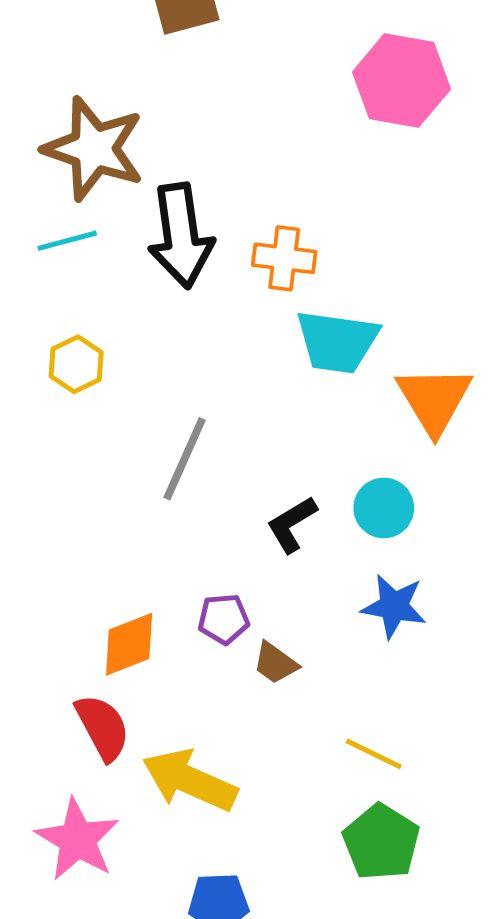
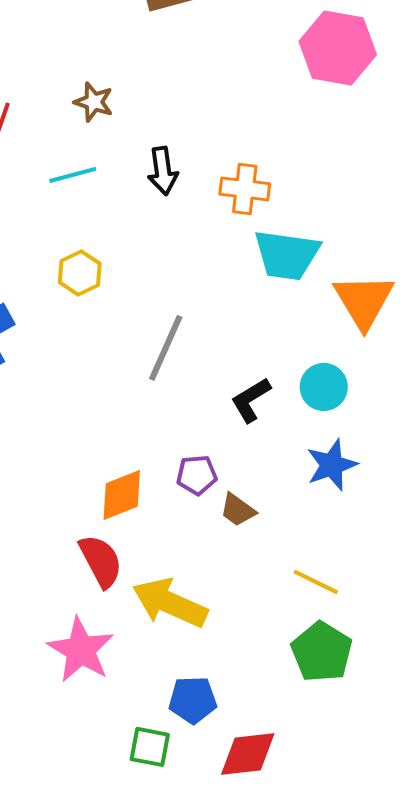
brown star: (94, 149) -> (94, 102), size x0.5
black arrow: (181, 236) -> (163, 171), size x0.6
blue star: (394, 606) -> (332, 465), turned -30

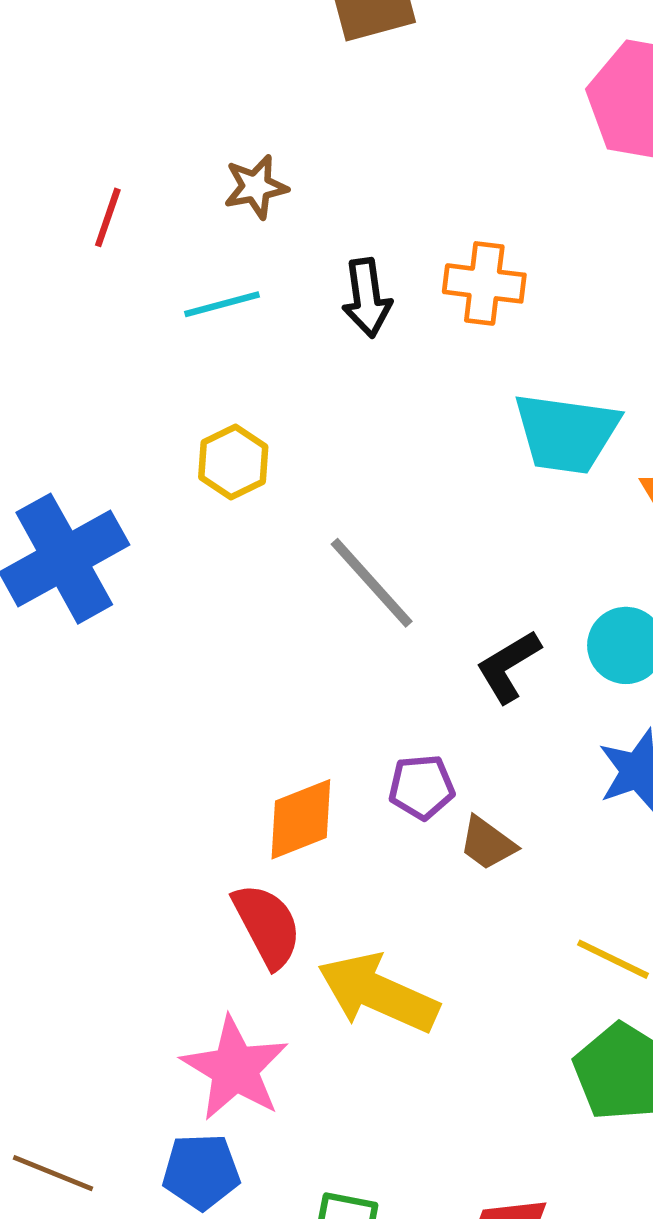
brown star: (94, 102) -> (256, 187), turned -30
orange cross: (245, 189) -> (484, 283), moved
gray line: (166, 348) -> (372, 583), turned -66
blue pentagon: (193, 700) -> (201, 1172), moved

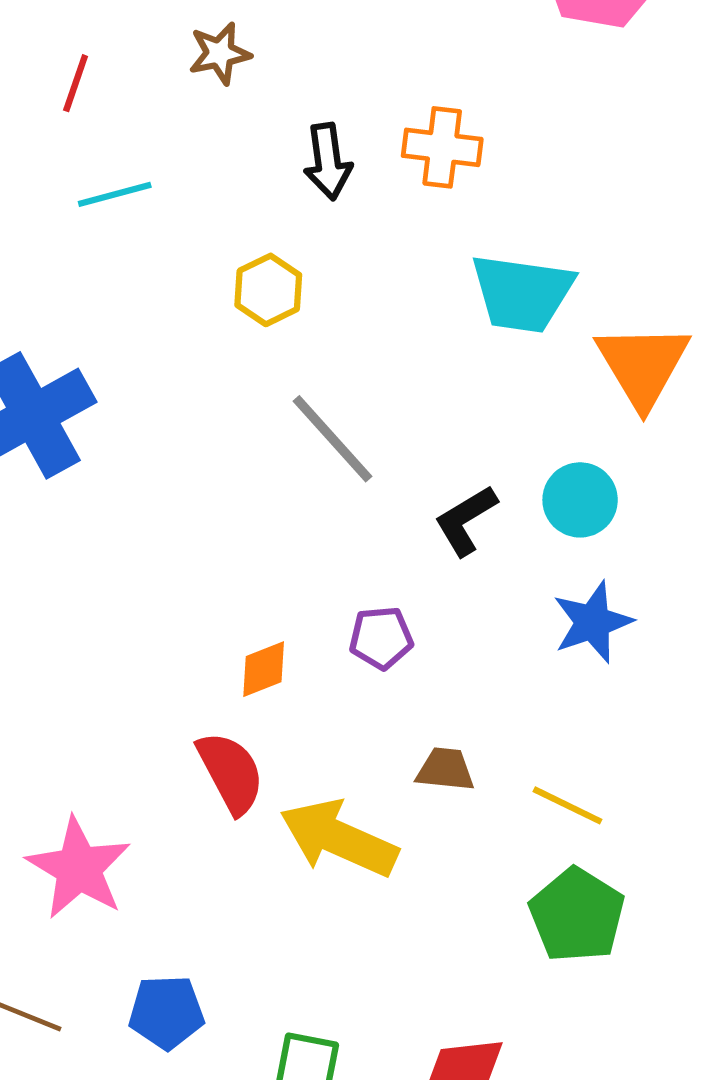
cyan line: (222, 304) -> (115, 194), moved
yellow hexagon: (233, 462) -> (268, 290), moved
orange diamond: (301, 819) -> (264, 669), size x0.7
brown trapezoid: (487, 843) -> (445, 769), moved, turned 150
pink star: (235, 1069) -> (79, 868), moved

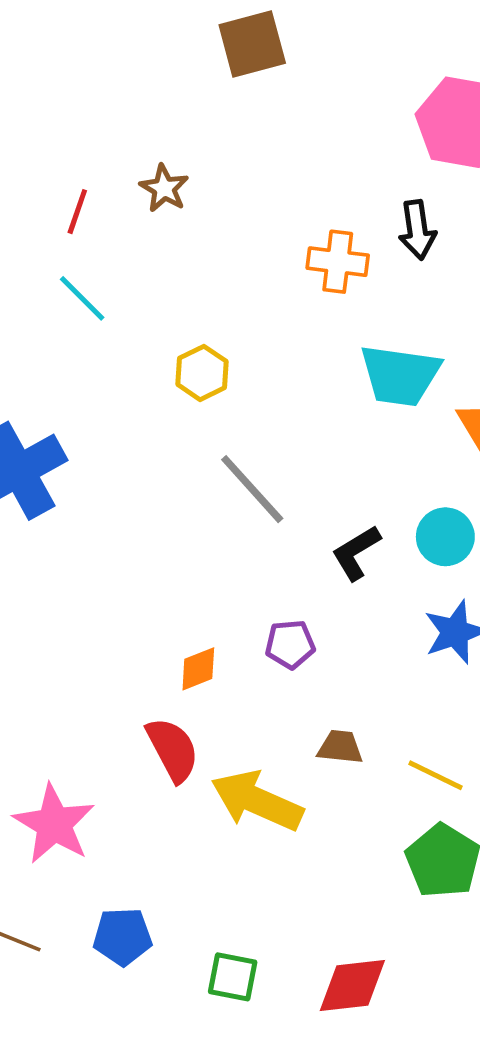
brown star: (220, 53) -> (164, 188), turned -30
red line: (76, 83) -> (77, 212), moved
black arrow: (328, 161) -> (417, 230), moved
cyan line: (115, 194) -> (82, 298), turned 60

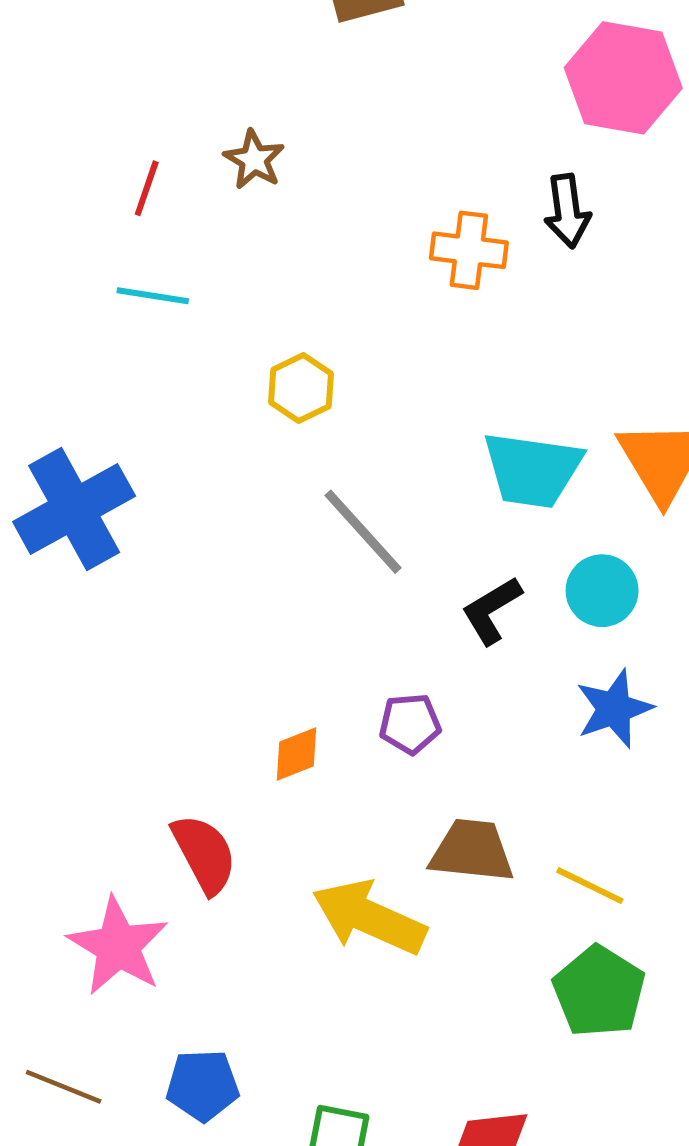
cyan line: (82, 298) -> (153, 296), turned -36
cyan trapezoid: (400, 375) -> (532, 470), moved
brown trapezoid: (340, 747) -> (472, 851), size x1.5
red semicircle: (173, 750) -> (204, 854), moved

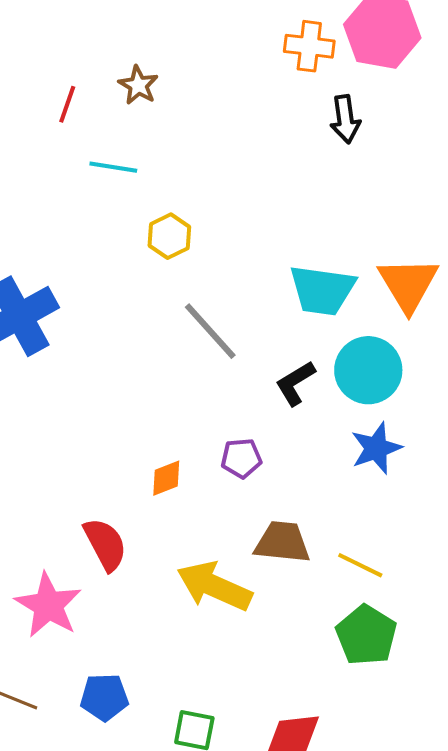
orange cross: (469, 250) -> (309, 46), moved
cyan line: (153, 296) -> (113, 167), moved
cyan circle: (602, 591) -> (368, 370), size x1.4

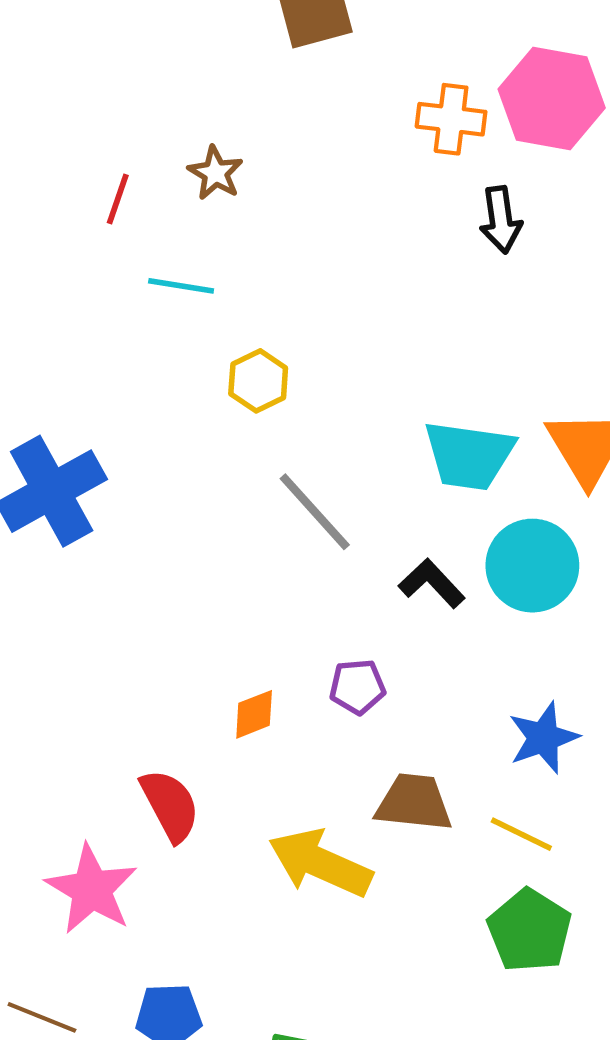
black L-shape: (295, 383) -> (432, 583), turned 78
blue star: (376, 448) -> (543, 738), moved

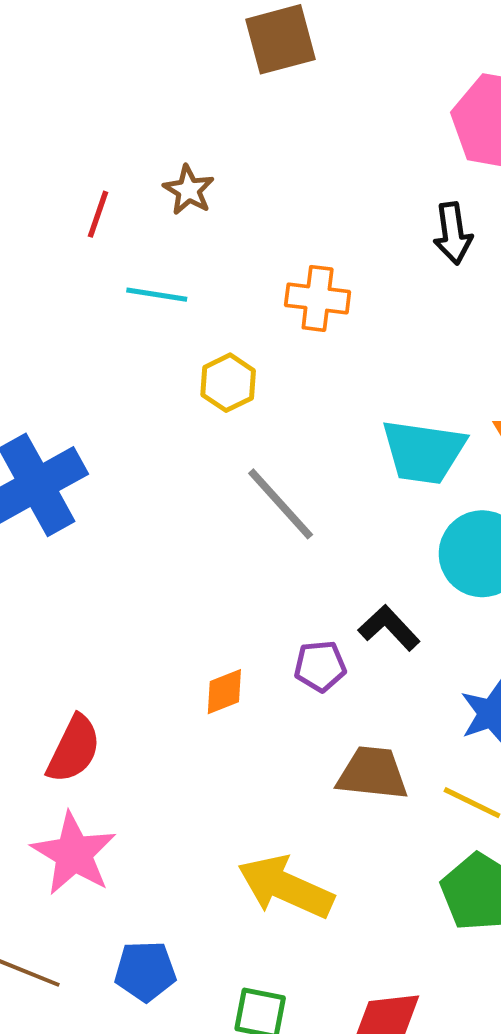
orange cross: (451, 119) -> (318, 298), moved
black L-shape: (432, 583) -> (389, 628), moved
red semicircle: (170, 805) -> (74, 749), moved, turned 54
yellow arrow: (320, 863) -> (286, 887), moved

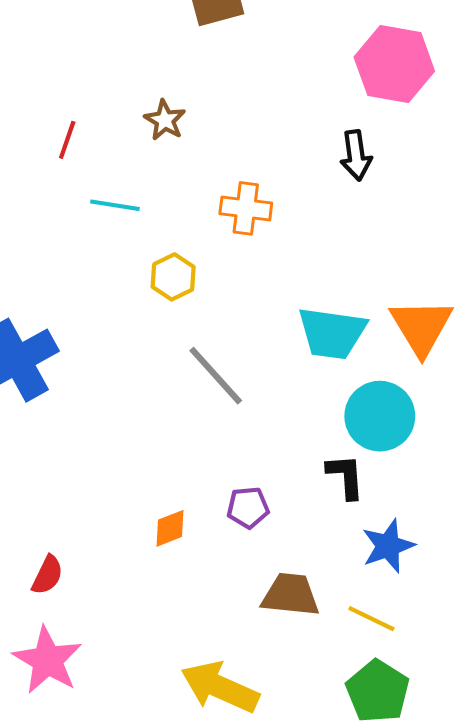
brown star: (189, 190) -> (165, 120), moved
black L-shape: (389, 628) -> (346, 476), moved, turned 39
red semicircle: (74, 749) -> (47, 575), size x0.7

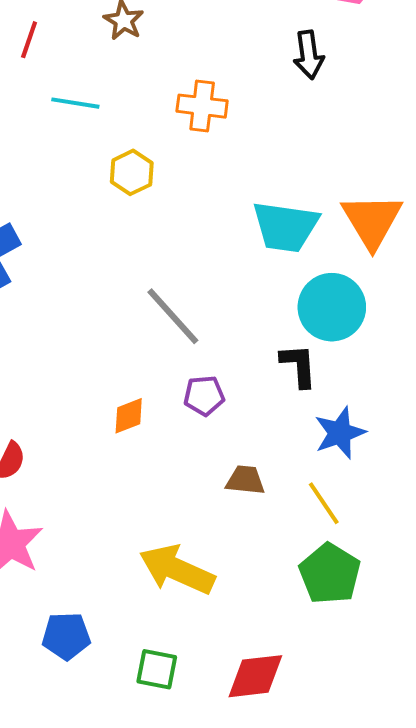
gray line: (216, 376) -> (173, 316), moved
brown trapezoid: (290, 595) -> (245, 480), size x0.7
yellow line: (371, 619) -> (324, 503), turned 30

